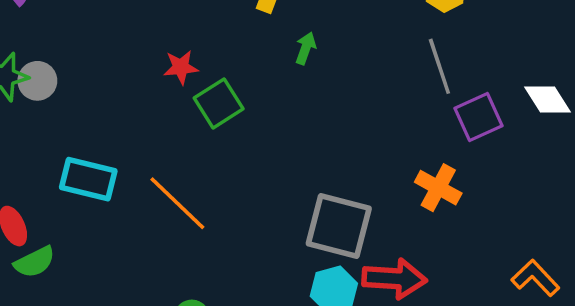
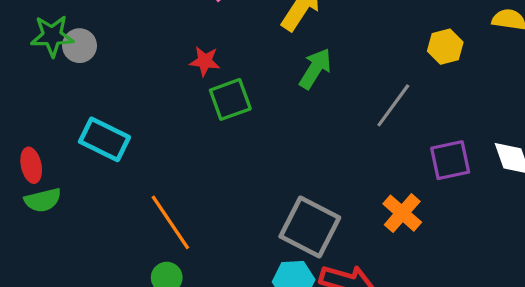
green arrow: (306, 48) -> (315, 69), size x1.5
gray line: (439, 66) -> (393, 105), moved, turned 42
orange line: (177, 203) -> (170, 222), moved

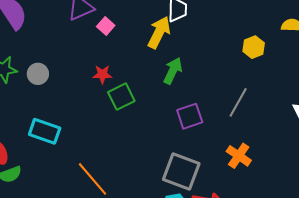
gray circle: (79, 46) -> (38, 74), moved
gray line: (393, 105) -> (238, 102), moved
purple square: (450, 160) -> (190, 116), moved

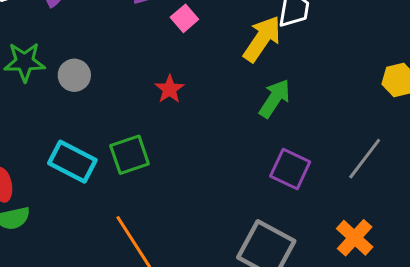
red star: (102, 74) -> (170, 89), turned 30
green square: (121, 97) -> (130, 155), moved
purple square: (190, 116) -> (290, 169), turned 36

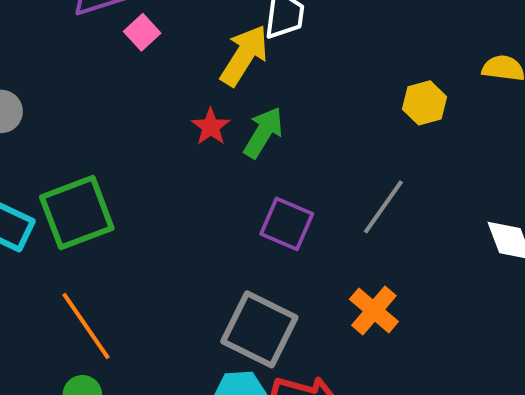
red star: (170, 89) -> (211, 127), moved
green square: (130, 155) -> (77, 213), size x1.4

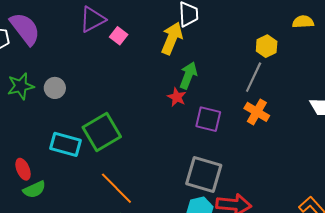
red star: (211, 127) -> (177, 97), moved
gray line: (383, 207) -> (254, 77), moved
orange cross: (374, 310) -> (257, 112), moved

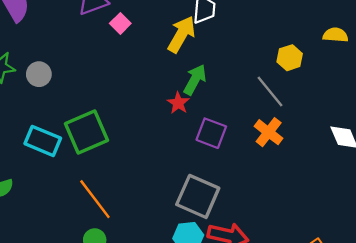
gray line: (254, 77) -> (270, 91), turned -72

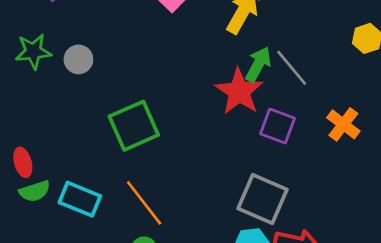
gray line: (270, 91) -> (292, 68), moved
red star: (178, 103) -> (239, 92), size x1.8
cyan rectangle: (43, 141) -> (80, 199), moved

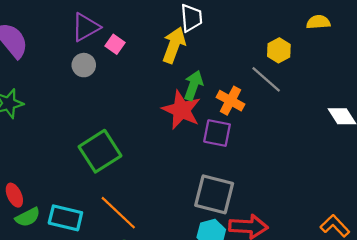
gray circle: (78, 59) -> (84, 65), moved
gray line: (292, 68) -> (266, 79), moved
orange cross: (343, 124) -> (230, 101), moved

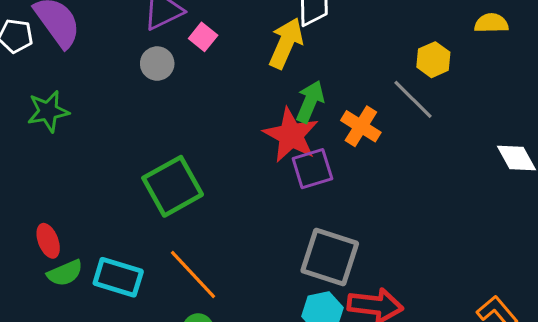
purple square: (217, 133) -> (312, 169), moved, turned -32

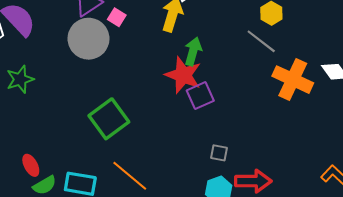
gray circle: (157, 64) -> (88, 39), size x1.8
orange cross: (361, 126) -> (293, 80), moved, size x1.5
gray square: (330, 257) -> (219, 153), size x0.5

